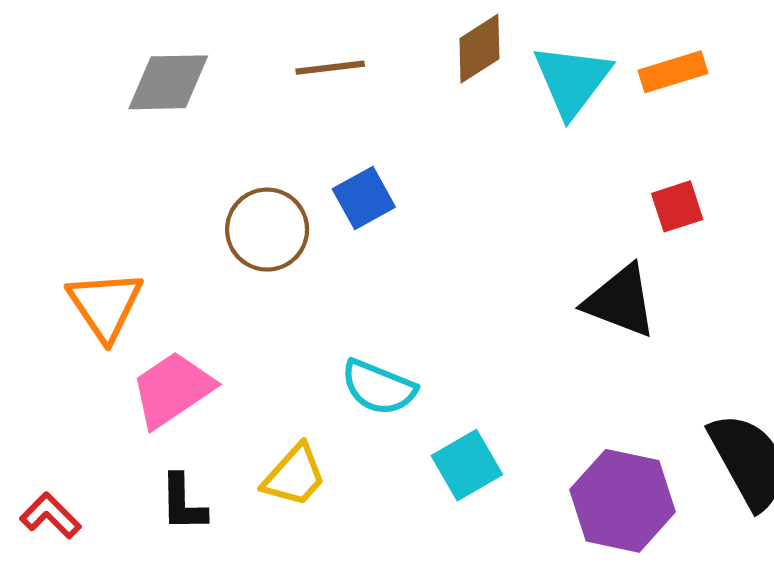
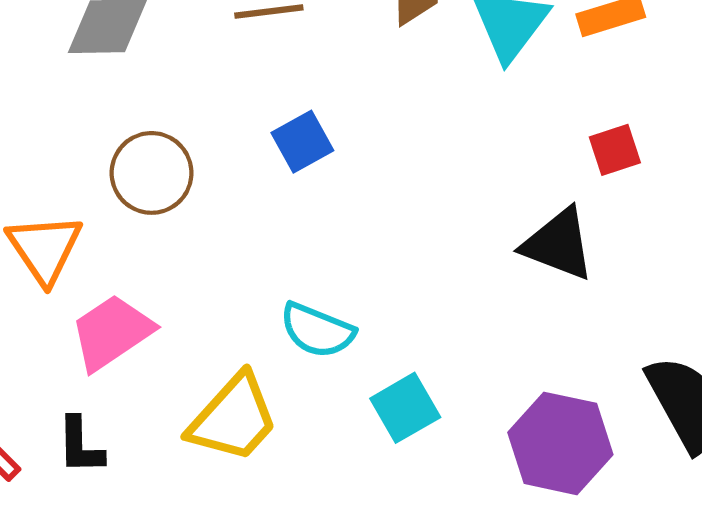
brown circle: (267, 230) -> (152, 173), moved
yellow trapezoid: (294, 476) -> (233, 418), size x1.4
black L-shape: (183, 503) -> (80, 446), moved

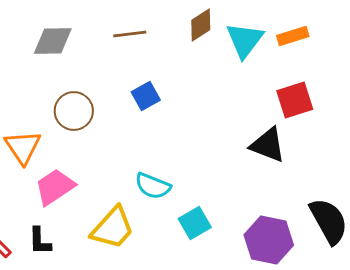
red square: (615, 150) -> (295, 100), size x1.5

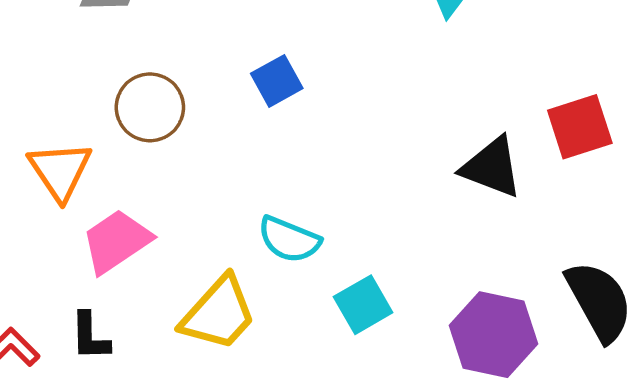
red square: (295, 100) -> (580, 127), moved

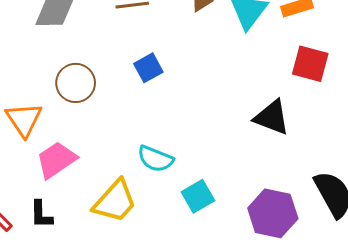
red square: (580, 127) -> (310, 64), moved, turned 33

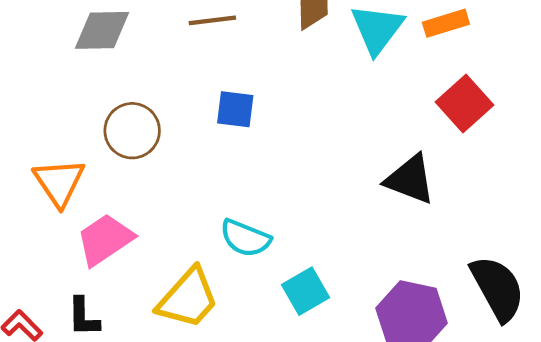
red square: (310, 64) -> (465, 103), turned 33
blue square: (148, 68) -> (235, 109), turned 36

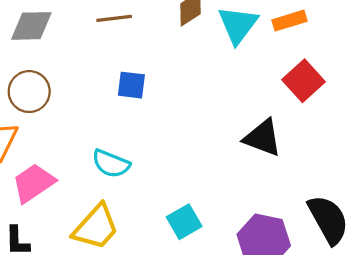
brown circle: (132, 131) -> (29, 92), moved
cyan semicircle: (245, 238) -> (111, 164), moved

